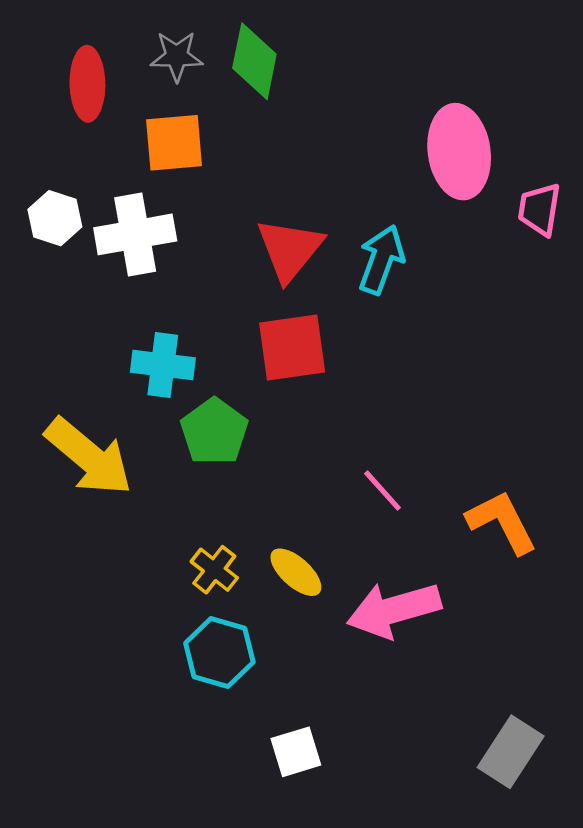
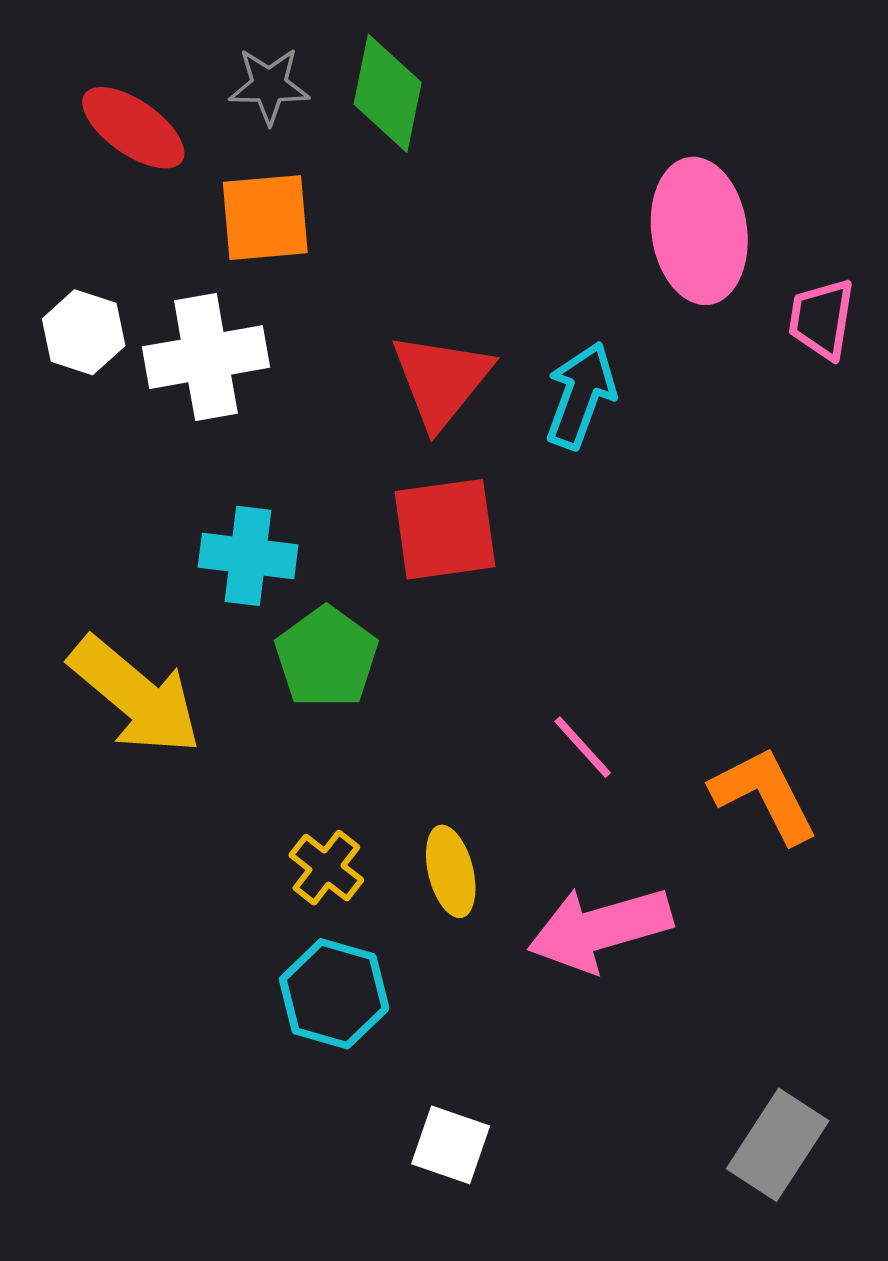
red ellipse: (87, 84) -> (133, 128), turned -54
yellow ellipse: (296, 572) -> (451, 871), turned 34
white square: (296, 752) -> (451, 1145), turned 36

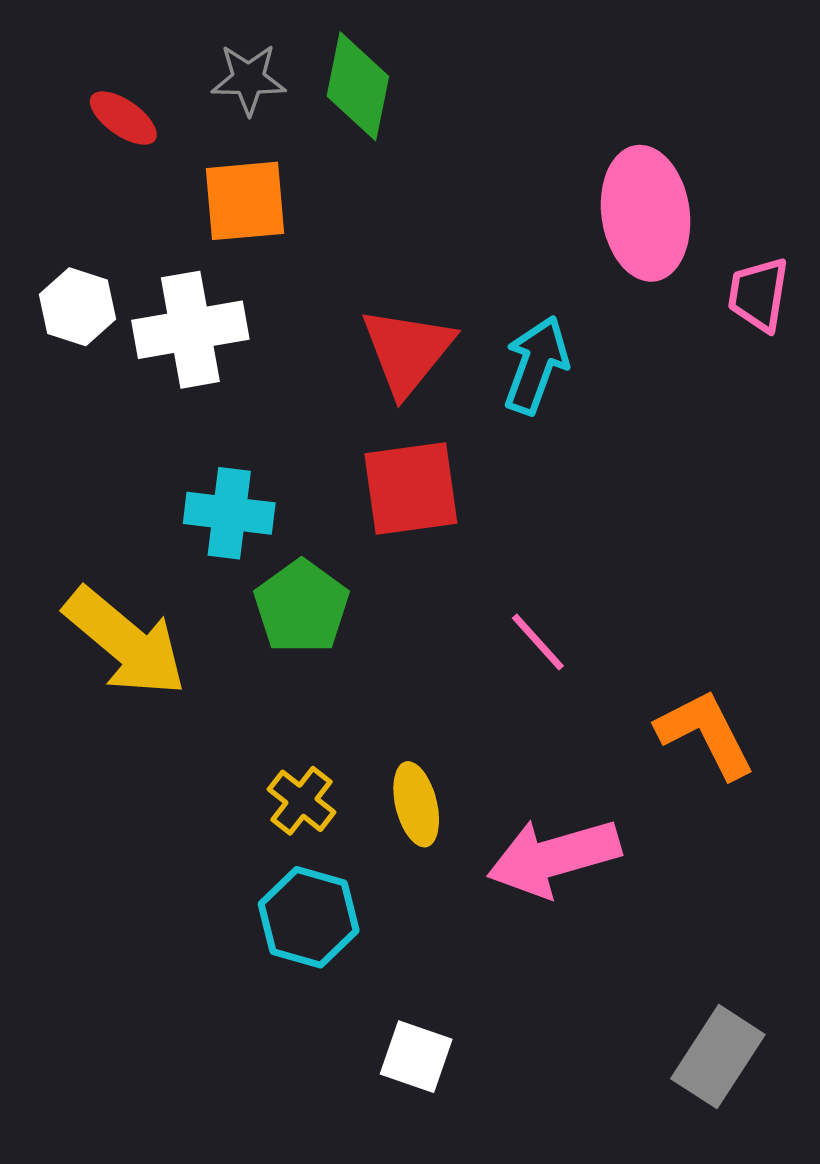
red ellipse: (133, 128) -> (123, 118), size x0.7
pink line: (583, 747) -> (538, 642), moved

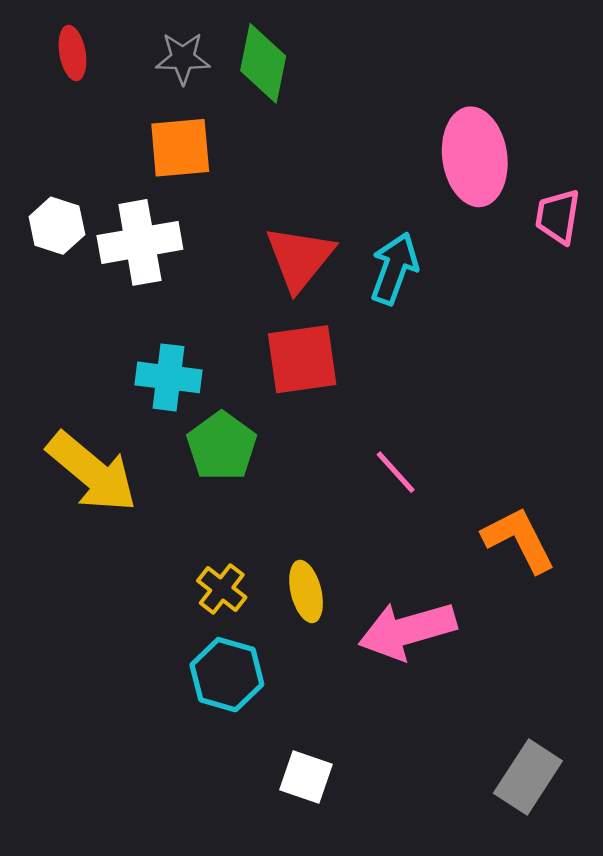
red ellipse: (123, 118) -> (72, 53), moved, turned 45

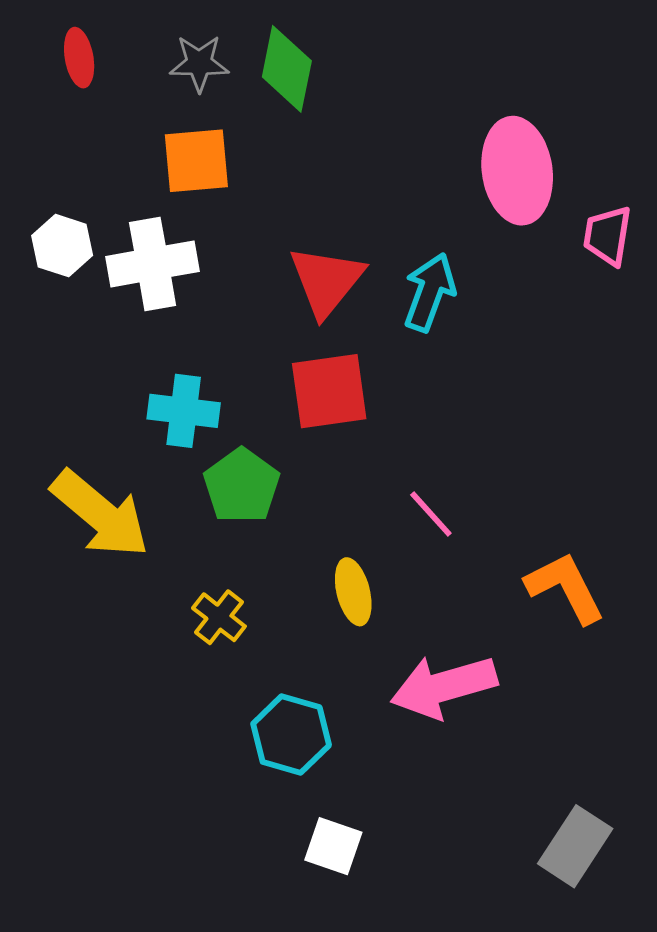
yellow cross: (222, 589) -> (219, 617), moved
yellow ellipse: (306, 591) -> (353, 592), moved
cyan hexagon: (227, 675) -> (291, 735), moved

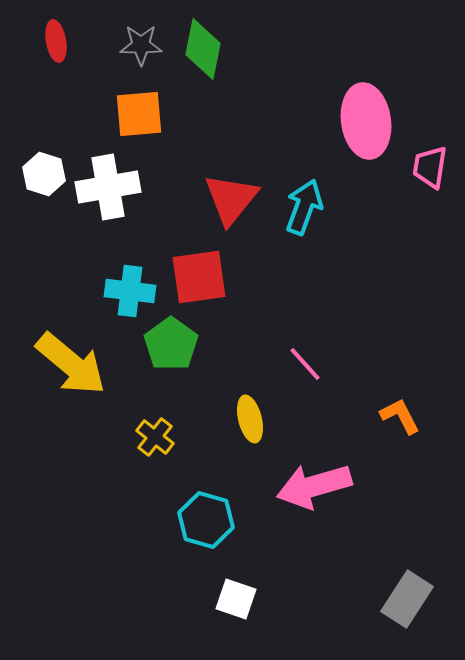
red square: (329, 391) -> (199, 277), moved
orange L-shape: (565, 588) -> (400, 416), size x0.7

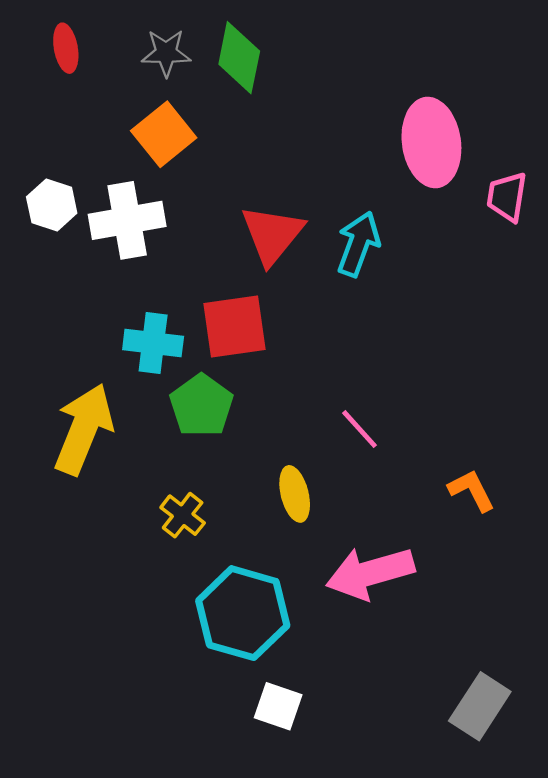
orange square: (139, 114) -> (164, 134), turned -34
yellow arrow: (71, 364) -> (84, 429), turned -108
cyan hexagon: (206, 520) -> (243, 613), size x1.4

